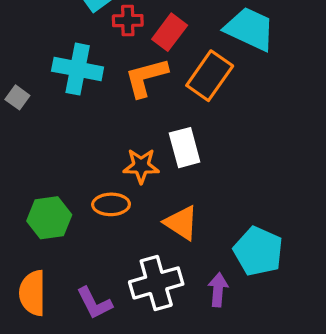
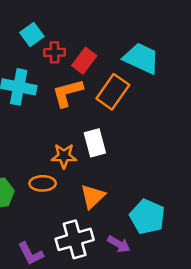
orange triangle: (181, 223) -> (93, 196), turned 44
purple arrow: (218, 290) -> (119, 244), turned 115

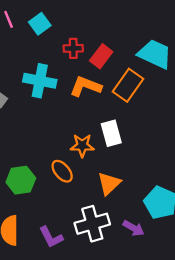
cyan square: (32, 35) -> (40, 24), moved
orange L-shape: (68, 93) -> (86, 86), turned 36
orange ellipse: (43, 183) -> (62, 171), turned 50

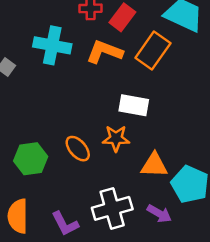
white rectangle: (111, 133) -> (134, 105), turned -65
orange star: (82, 146) -> (116, 138), moved
orange triangle: (109, 183) -> (154, 165), moved, turned 45

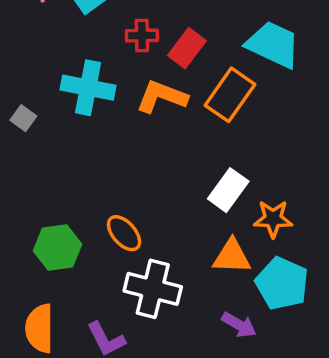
white rectangle: (134, 105) -> (228, 190), moved, turned -64
orange star: (116, 138) -> (273, 219), moved
white cross: (112, 208) -> (153, 289), moved, turned 30

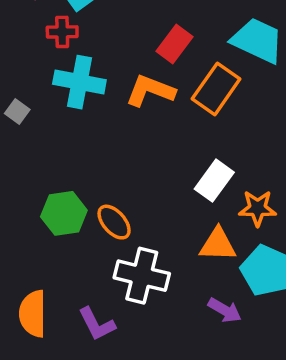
red cross: (142, 36) -> (62, 32), moved
green hexagon: (57, 248) -> (64, 213), moved

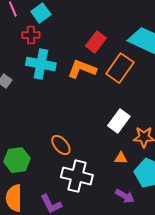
green hexagon: (64, 213) -> (17, 160), moved
orange triangle: (218, 245) -> (121, 158), size x0.6

